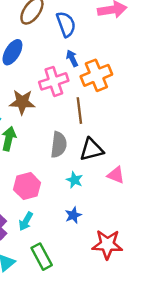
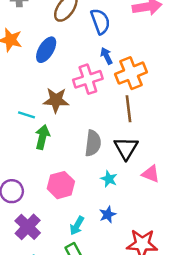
brown line: (79, 111) -> (129, 109), moved
black triangle: (92, 150) -> (126, 148), turned -45
cyan arrow: (26, 221) -> (77, 226), moved

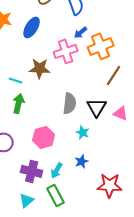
blue arrow: (106, 56) -> (81, 32), turned -104
brown line: (129, 109) -> (114, 75), moved, turned 40
green arrow: (42, 137) -> (19, 103), moved
pink triangle: (151, 174) -> (121, 113), moved
purple cross: (28, 227) -> (32, 171), moved, turned -30

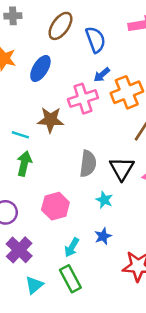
purple cross: (32, 171) -> (19, 250), moved, turned 30

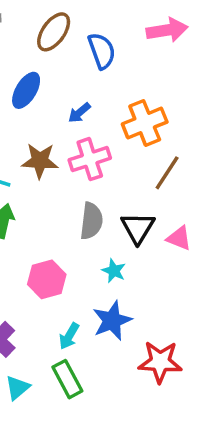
blue arrow: (102, 75) -> (79, 113), moved
pink cross: (83, 99) -> (90, 159), moved
blue star: (103, 236) -> (112, 321), size x1.6

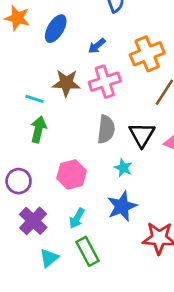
cyan arrow: (69, 336) -> (77, 218), moved

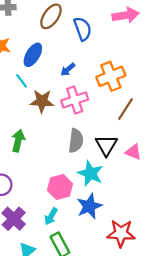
cyan line: (34, 99) -> (22, 81), moved, turned 35
cyan star: (123, 168) -> (90, 173), size x1.6
pink hexagon: (72, 174) -> (60, 187), moved

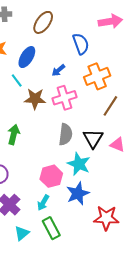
blue semicircle: (83, 29) -> (81, 44), moved

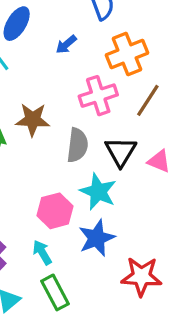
pink cross: (65, 98) -> (98, 96), moved
brown star: (35, 99) -> (33, 120), moved
cyan arrow: (43, 203) -> (42, 252), turned 119

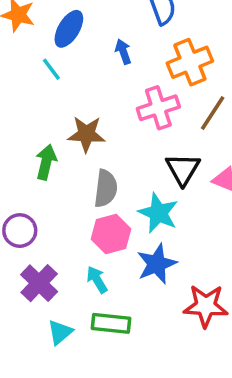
blue arrow: (66, 44) -> (123, 52), turned 110
gray semicircle: (77, 145) -> (106, 188), moved
green rectangle: (55, 292) -> (111, 323), turned -56

